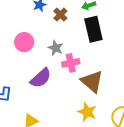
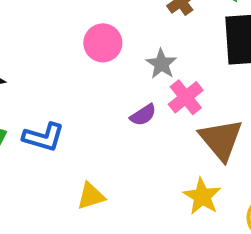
pink cross: (71, 63) -> (186, 97), turned -36
purple semicircle: (41, 78) -> (143, 115), moved, size x0.6

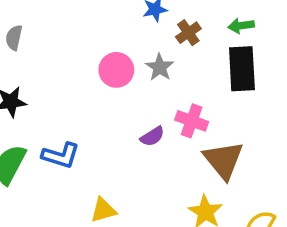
gray star: (161, 64) -> (160, 67), moved
pink cross: (186, 97) -> (192, 121), turned -32

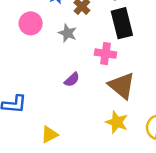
pink circle: (116, 70) -> (31, 23), moved
pink cross: (192, 121) -> (106, 54), moved

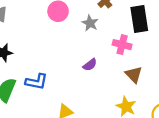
brown triangle: (122, 86) -> (134, 75), size x0.7

